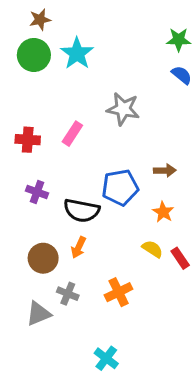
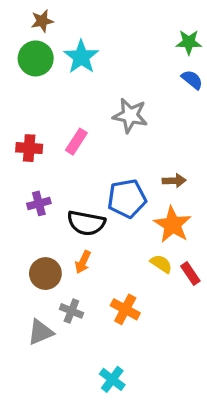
purple cross: (37, 192) -> (39, 203), turned -35
orange star: (163, 212) -> (172, 225), size x1.6
orange cross: (119, 292) -> (125, 309), turned -36

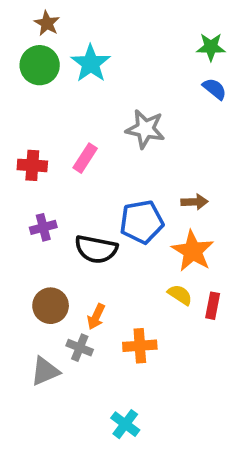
brown star: (42, 21) -> (47, 23), turned -30
orange arrow: (83, 262) -> (96, 317), moved
red rectangle: (190, 274) -> (213, 306), turned 45
orange cross: (125, 309) -> (140, 346), turned -32

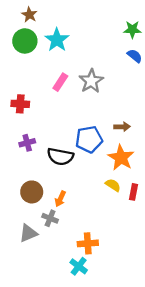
gray star: (145, 129) -> (91, 81), turned 30
pink rectangle: (85, 158) -> (60, 82), moved
orange cross: (140, 346) -> (88, 243), moved

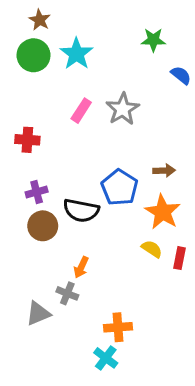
green star: (132, 30) -> (153, 40), moved
blue pentagon: (89, 139) -> (120, 187), turned -30
brown circle: (32, 192) -> (43, 226), moved

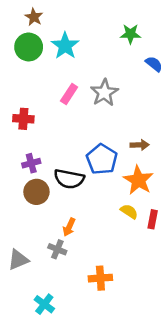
gray triangle: (38, 313) -> (18, 260), moved
cyan cross: (106, 358) -> (44, 304), moved

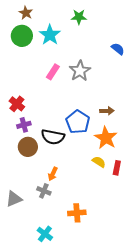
green star: (130, 34) -> (79, 17), moved
red cross: (23, 119) -> (17, 104), moved, turned 35
cyan cross: (44, 304) -> (45, 234), moved

